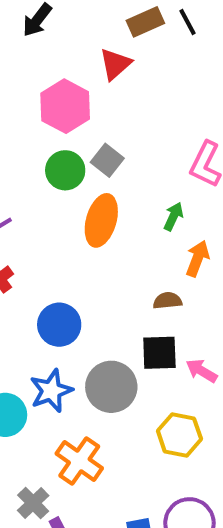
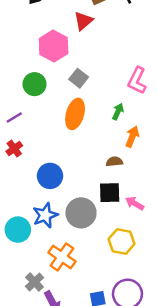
green circle: (65, 170) -> (35, 84), moved

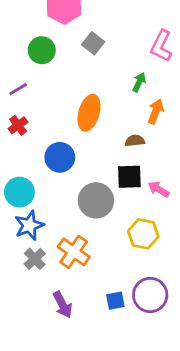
orange ellipse: (75, 114) -> (89, 113), moved
blue star: (45, 215) -> (29, 225), moved
cyan circle: (18, 230) -> (19, 192), moved
gray cross: (35, 282) -> (35, 259), moved

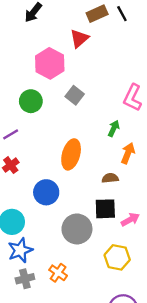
pink arrow: (159, 189) -> (130, 220), turned 120
orange cross: (74, 252) -> (58, 273), size x0.7
gray cross: (35, 259) -> (25, 279), turned 30

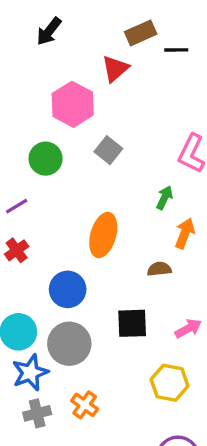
black line: (122, 14) -> (176, 50), moved, turned -63
black square: (105, 209) -> (132, 323), moved
gray circle: (77, 229) -> (69, 344), moved

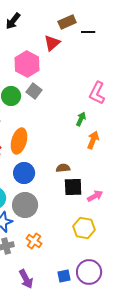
gray square: (108, 150) -> (34, 91), moved
orange ellipse: (103, 235) -> (19, 141), moved
brown semicircle: (159, 269) -> (63, 168), moved
black square: (132, 323) -> (73, 187), moved

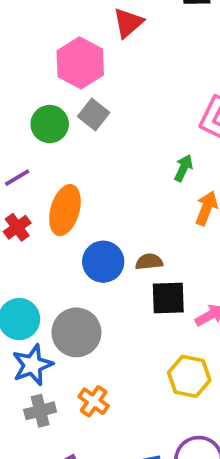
blue circle: (24, 173) -> (103, 262), moved

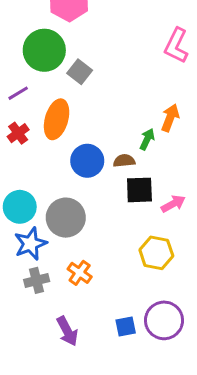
gray square: (94, 114) -> (80, 72), moved
green circle: (50, 124) -> (44, 50), size x1.4
green arrow: (183, 168) -> (147, 139), moved

